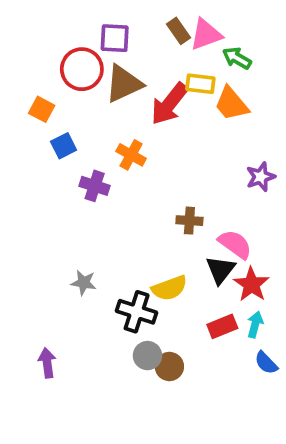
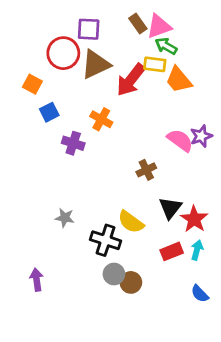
green arrow: (237, 58) -> (166, 46), moved
brown cross: (189, 221) -> (146, 170), turned -30
pink semicircle: (235, 244) -> (180, 140), moved
yellow semicircle: (169, 288) -> (131, 222), turned 56
blue semicircle: (266, 363) -> (200, 294), moved

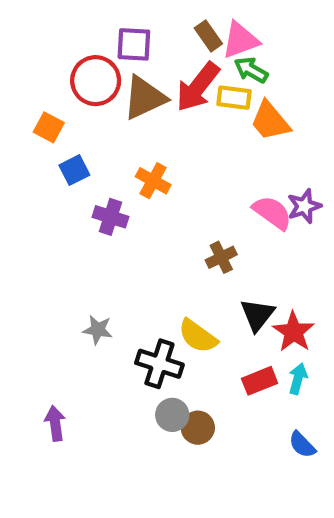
red arrow: (131, 80) -> (198, 87), moved

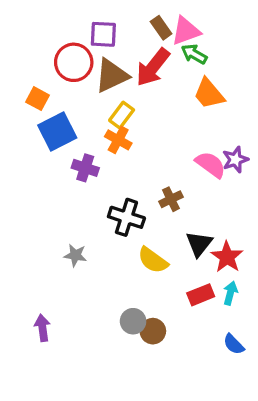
yellow rectangle: (234, 98) -> (122, 115), moved, turned -60
blue square: (74, 170) -> (57, 132), size x1.6
black cross: (159, 364) -> (126, 217), moved

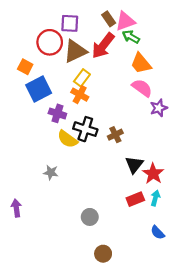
pink semicircle: (211, 165) -> (142, 88), moved
black cross: (126, 217) -> (85, 129), moved
yellow semicircle: (153, 260) -> (67, 139), moved
purple arrow: (42, 328) -> (16, 208), moved
brown circle: (153, 331) -> (103, 254), moved

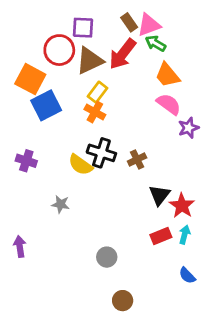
orange square: (25, 67) -> (30, 79), size x1.6
purple cross: (57, 113) -> (26, 161), moved

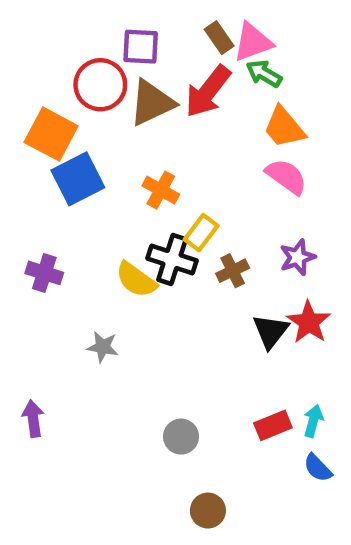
yellow rectangle: (98, 92) -> (201, 233), moved
purple star: (188, 128) -> (298, 257), moved
red star: (182, 206) -> (309, 322), moved
cyan arrow: (185, 235) -> (313, 421), moved
red rectangle: (161, 236) -> (273, 425), moved

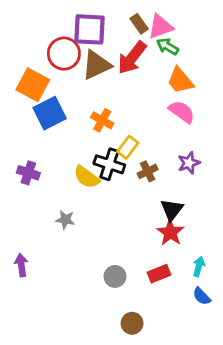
purple square: (141, 47) -> (89, 29), size x1.4
red star: (309, 322) -> (170, 232), moved
red rectangle: (273, 425) -> (159, 274), moved

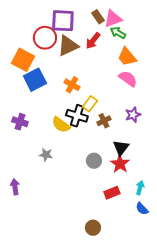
red arrow: (132, 58) -> (93, 41), size x0.7
gray circle: (115, 276) -> (94, 161), moved

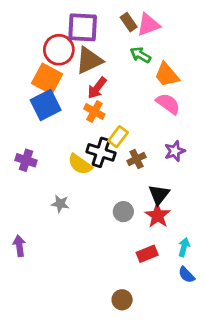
green arrow: (118, 33) -> (140, 55), moved
red arrow: (93, 41) -> (97, 88), moved
orange square: (23, 60) -> (47, 79), moved

